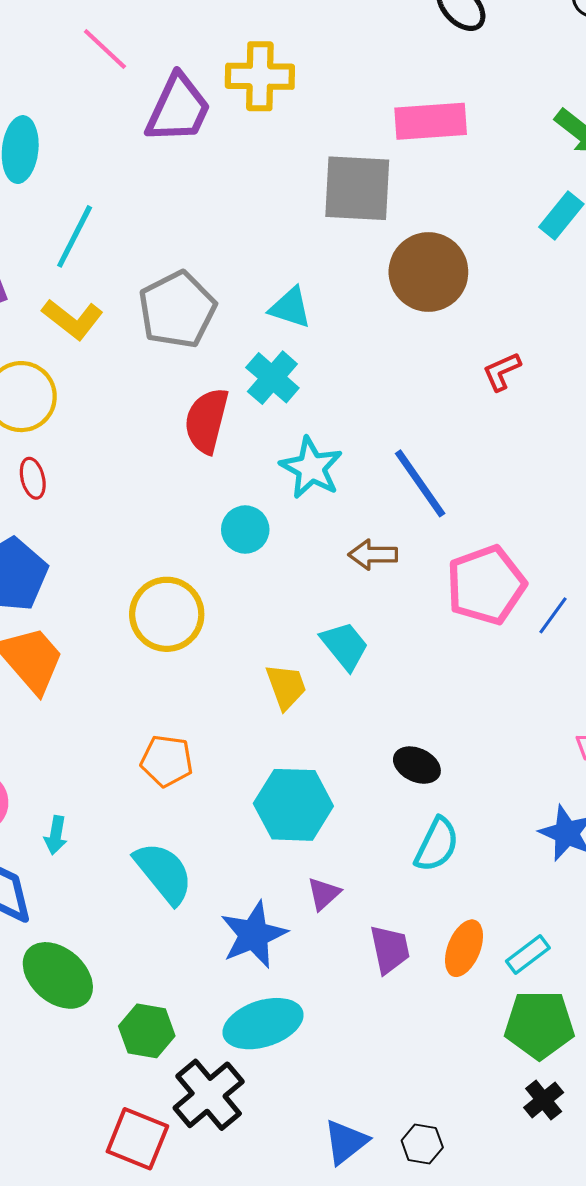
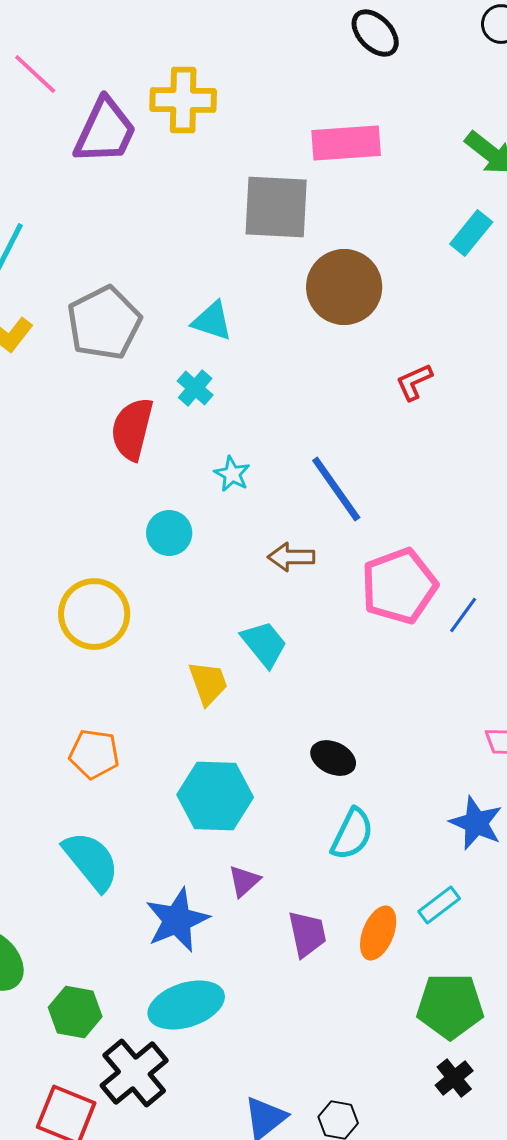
cyan cross: (272, 378) -> (195, 388), size x0.7
cyan star: (311, 468) -> (232, 474), size x0.6
cyan rectangle: (528, 955) -> (439, 905), moved

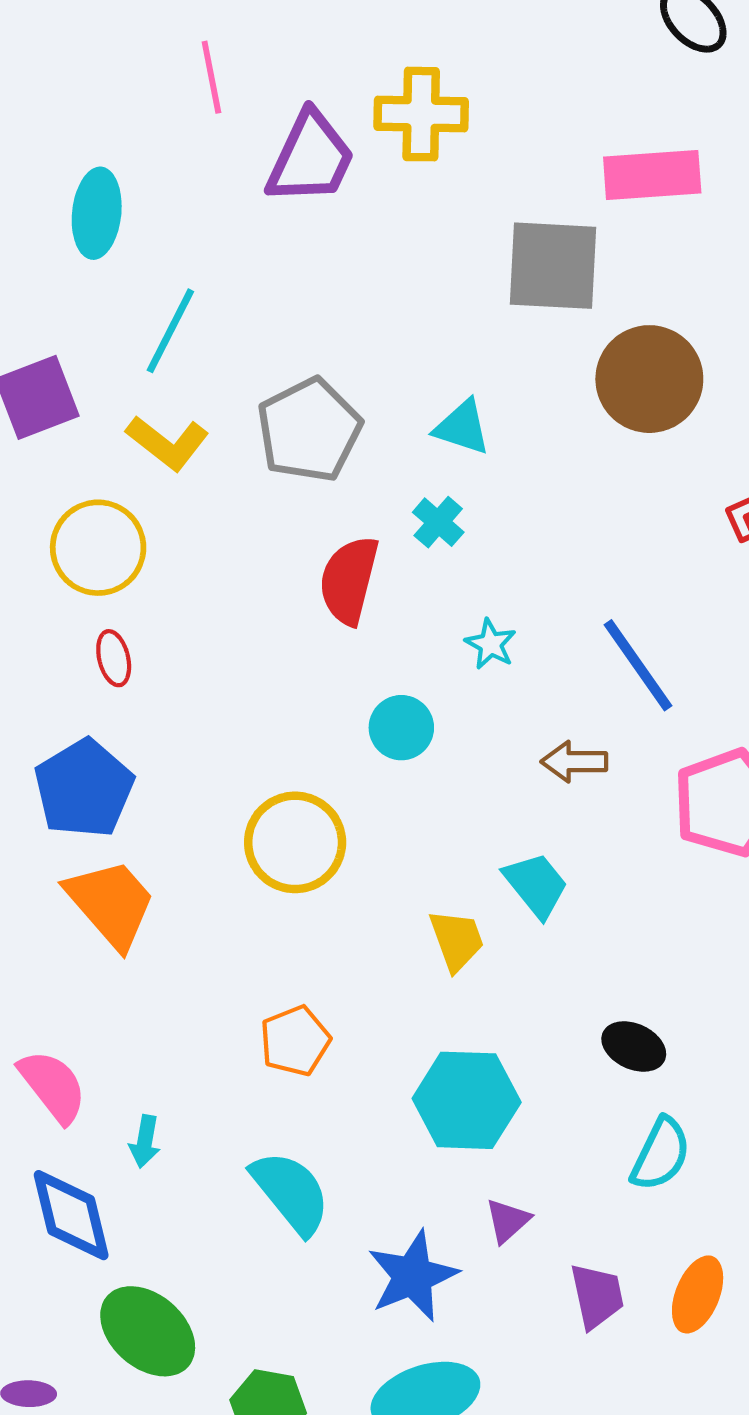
pink line: (35, 74) -> (211, 77), turned 36
orange pentagon: (94, 754) -> (295, 1041), turned -30

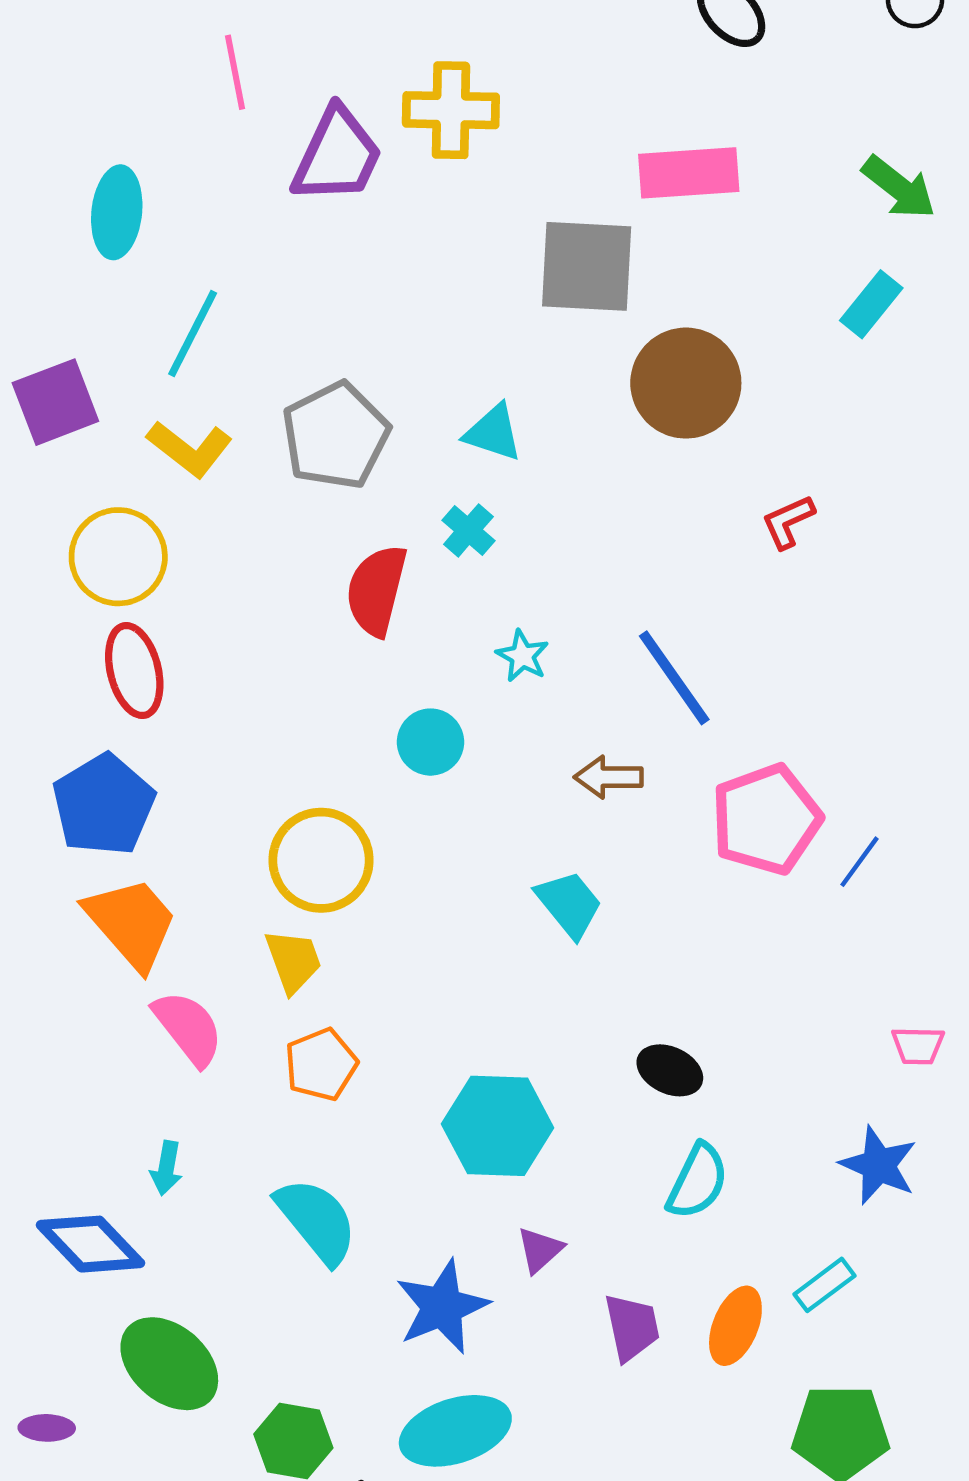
red ellipse: (114, 658) -> (134, 671), size x1.6
yellow trapezoid: (457, 940) -> (293, 961), moved
pink semicircle: (53, 1086) -> (188, 1028), moved
blue diamond: (71, 1215) -> (90, 1244), turned -30

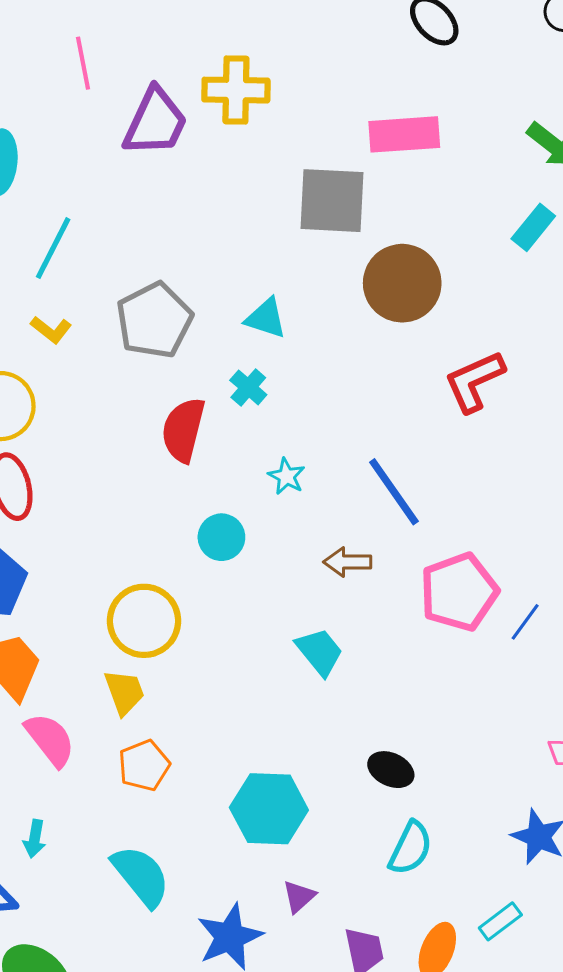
yellow L-shape: (190, 449) -> (51, 330), size x0.7
red L-shape: (788, 522) -> (474, 381), size x1.6

